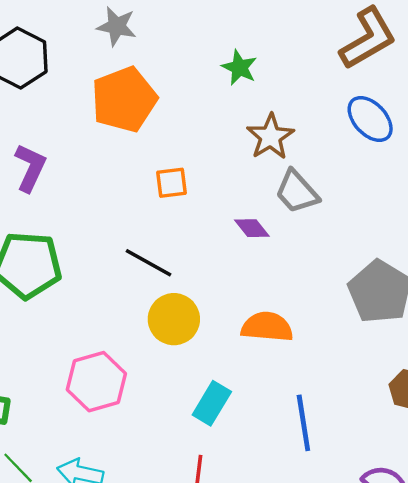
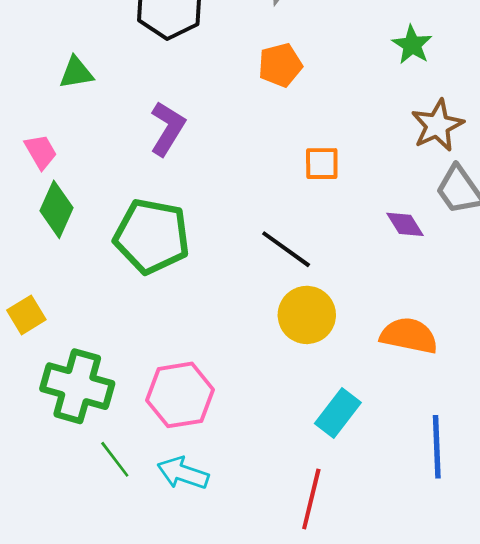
orange pentagon: (124, 99) -> (280, 65), size x0.6
pink hexagon: (96, 382) -> (180, 395), moved

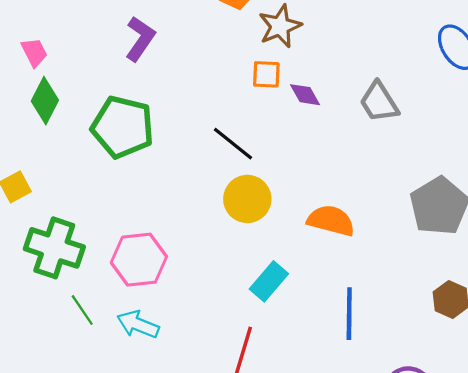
brown star: (437, 125) -> (280, 26), moved
purple diamond: (405, 224) -> (305, 95), moved

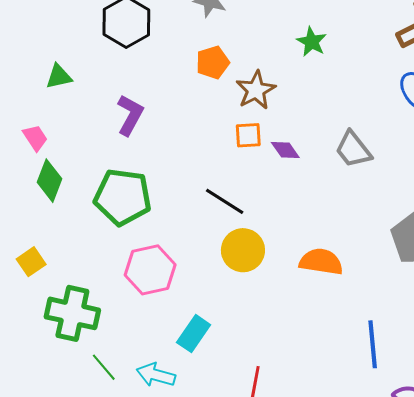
pink hexagon: (139, 260) -> (150, 270), moved
cyan rectangle: (269, 281) -> (194, 334), moved
blue line: (349, 314) -> (373, 344), moved

